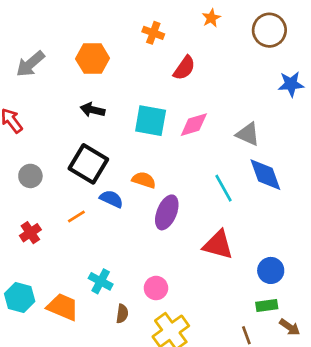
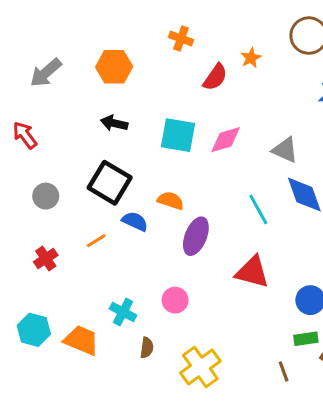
orange star: (211, 18) -> (251, 58), moved
pink circle: (156, 288) -> (175, 300), moved

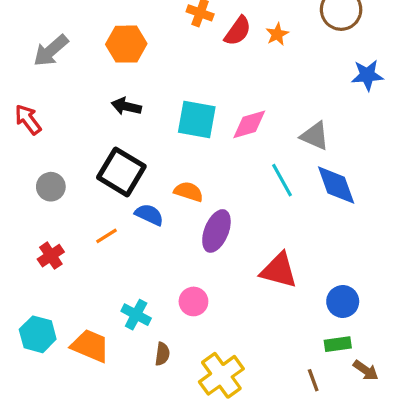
red semicircle: (215, 77) -> (238, 31), moved
cyan line: (258, 209) -> (282, 180), moved

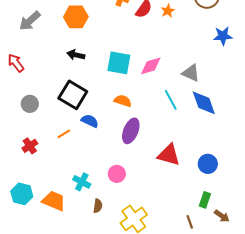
orange semicircle: (189, 192) -> (123, 101), moved
blue circle: (343, 301) -> (208, 164), moved
green rectangle: (338, 344) -> (205, 200), turned -63

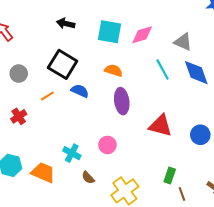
purple ellipse: (131, 131) -> (122, 101), turned -30
orange line: (64, 134) -> (47, 96), moved
green rectangle: (205, 200) -> (170, 176), moved
brown semicircle: (98, 206) -> (88, 178), turned 128

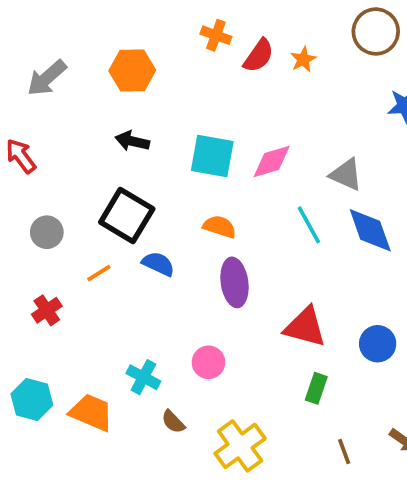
green rectangle: (170, 176) -> (316, 388), moved

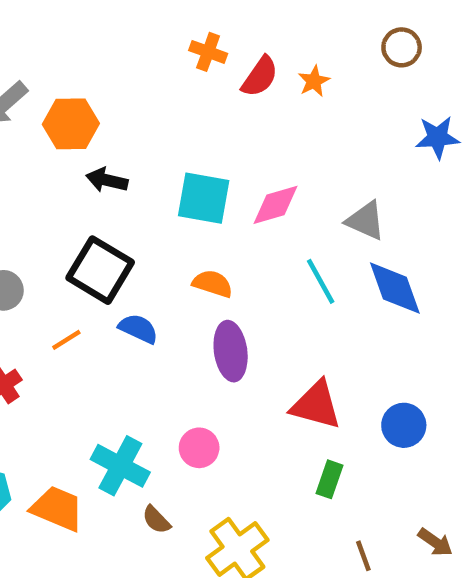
brown circle: (376, 31) -> (402, 47), size x0.7
orange hexagon: (132, 71) -> (71, 124), moved
cyan cross: (143, 377) -> (120, 466), size x1.4

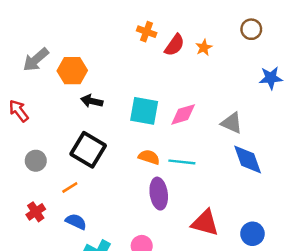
cyan line: (321, 281) -> (182, 162), moved, turned -55
blue semicircle: (138, 329) -> (76, 222), moved

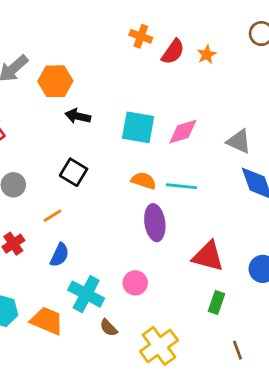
black square: (88, 150) -> (74, 172), size x0.7
blue semicircle: (76, 222) -> (60, 255), turned 90

